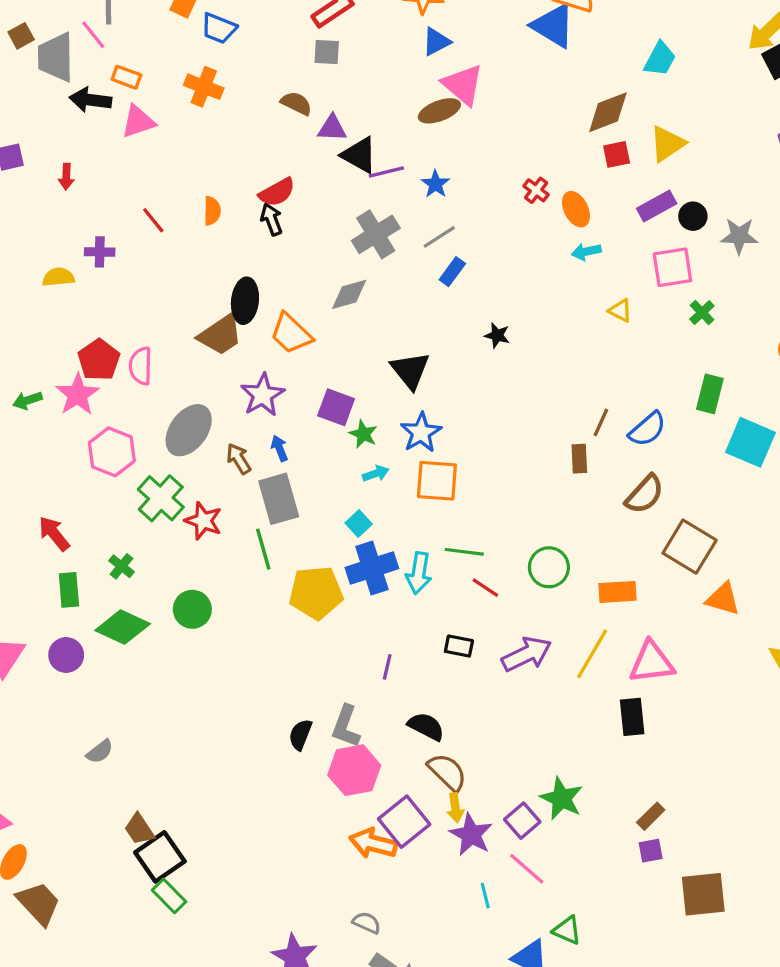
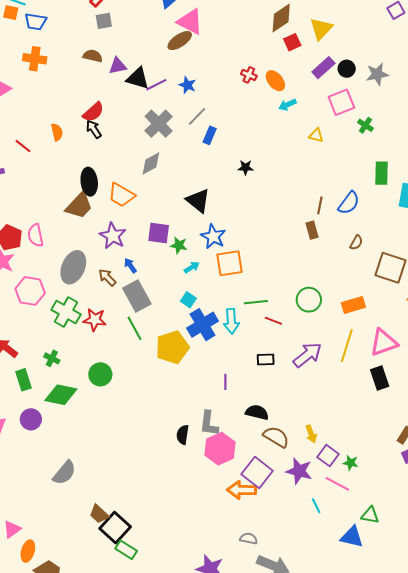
brown semicircle: (645, 494) -> (356, 242), size x0.6
gray semicircle: (100, 752) -> (64, 473), size x1.5
green star: (561, 798) -> (351, 463), moved, size x0.6
yellow arrow: (455, 808) -> (311, 434), moved

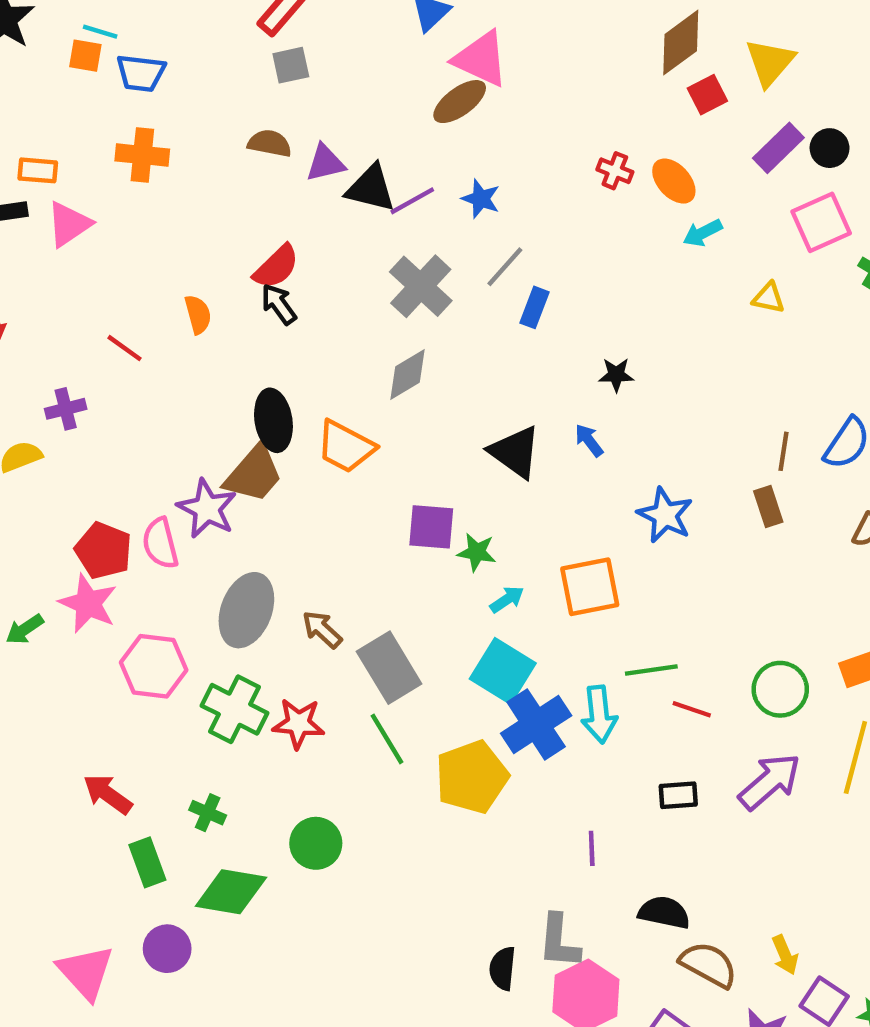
purple star: (113, 236) -> (207, 509), moved
blue star: (213, 236) -> (665, 515), moved
blue arrow: (130, 265) -> (589, 440), moved
cyan square: (188, 300) -> (503, 671), size x1.8
green circle: (309, 300) -> (780, 689), moved

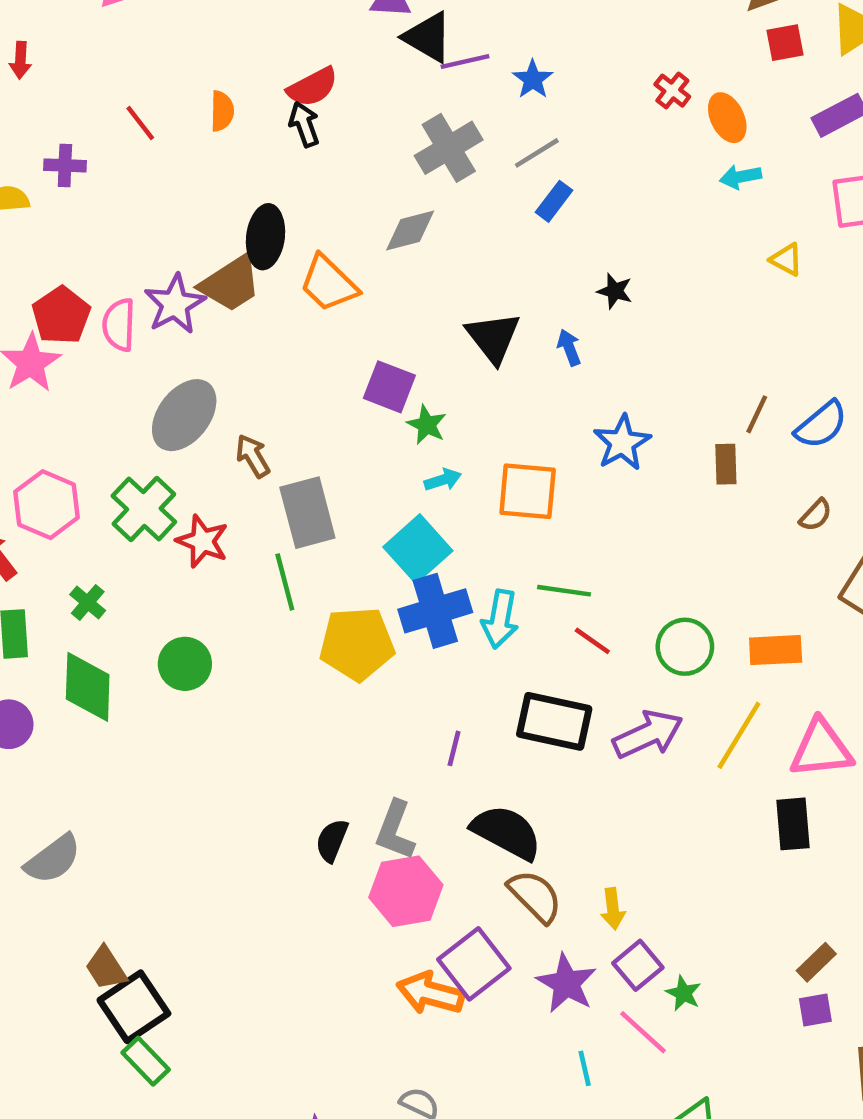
pink hexagon: (154, 666) -> (47, 505), moved
black rectangle: (678, 795) -> (554, 721), size x1.8
green diamond: (231, 892) -> (88, 687), turned 66
black semicircle: (664, 913) -> (507, 832), size x1.4

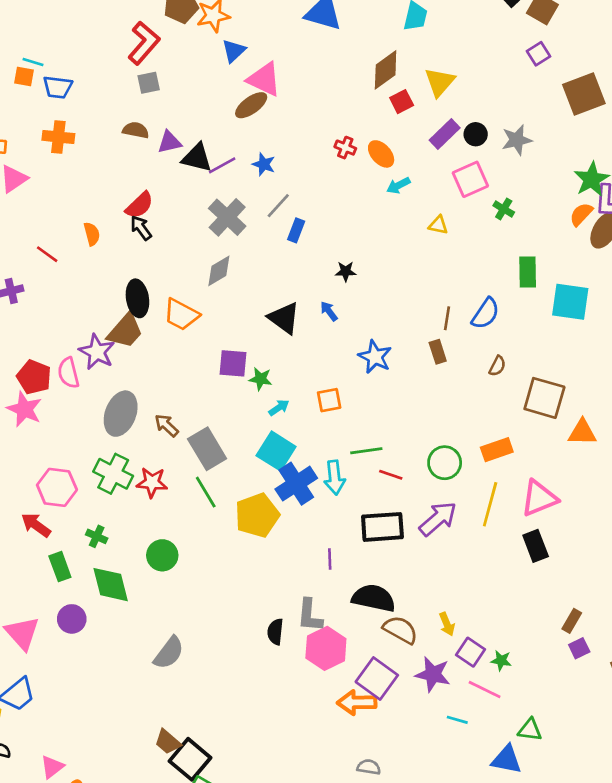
orange square: (528, 491) -> (329, 400), size x0.7
gray semicircle: (53, 859) -> (169, 653), moved
cyan line: (585, 1068) -> (457, 720), turned -45

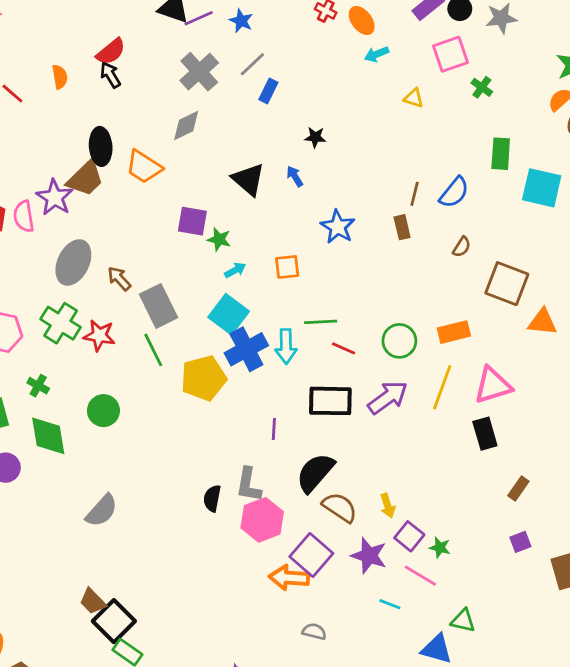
black semicircle: (374, 598) -> (315, 473), turned -66
brown rectangle: (572, 621) -> (518, 489), moved
gray semicircle: (369, 767) -> (314, 632), moved

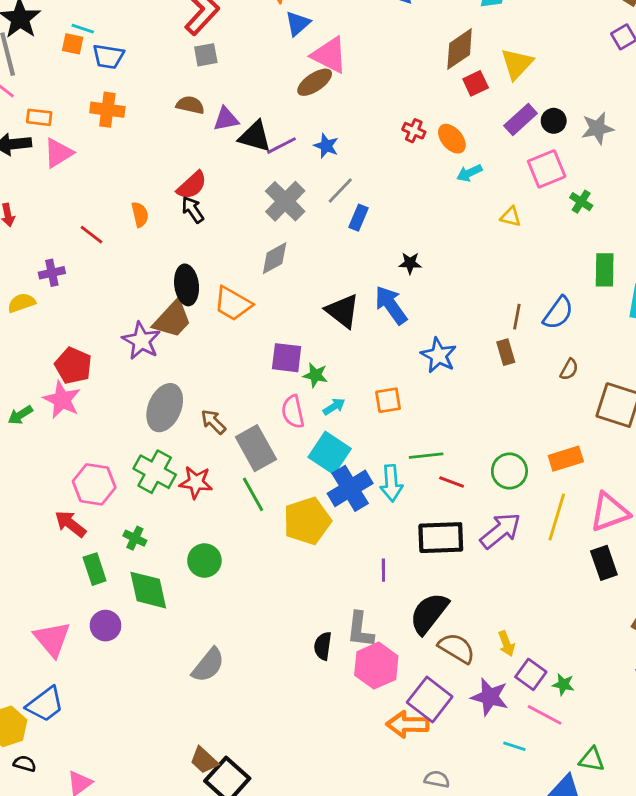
blue arrow: (295, 176) -> (391, 305), size x1.8
pink semicircle: (24, 216) -> (293, 412), moved

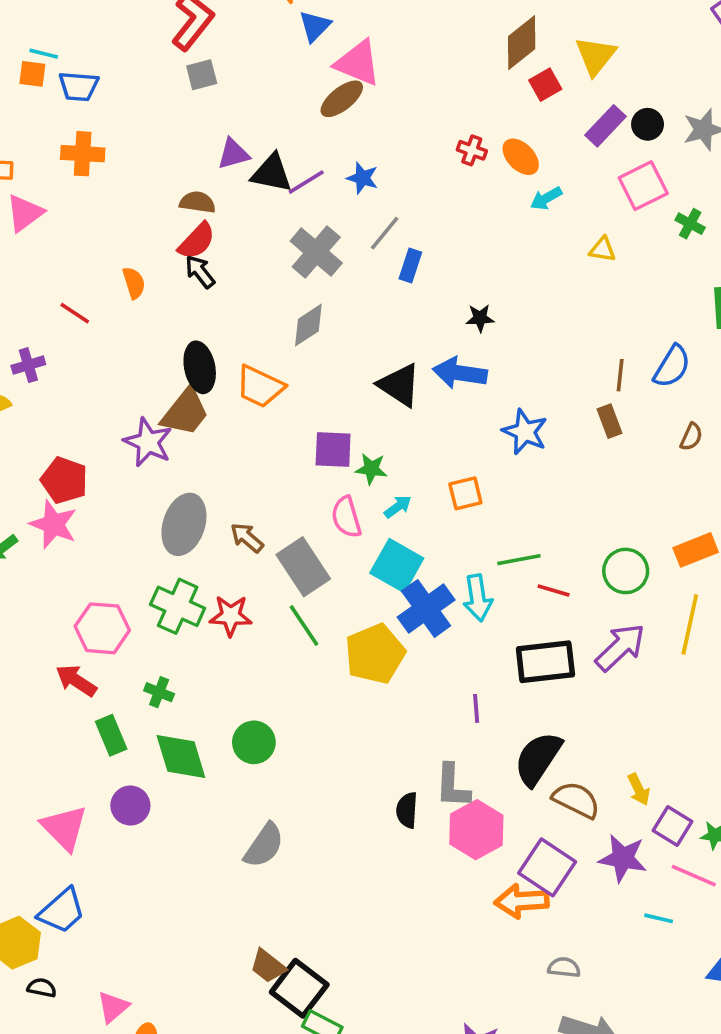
brown semicircle: (190, 105) -> (197, 202), moved
blue arrow: (391, 305) -> (460, 373), turned -42
green circle: (204, 561) -> (254, 742), moved

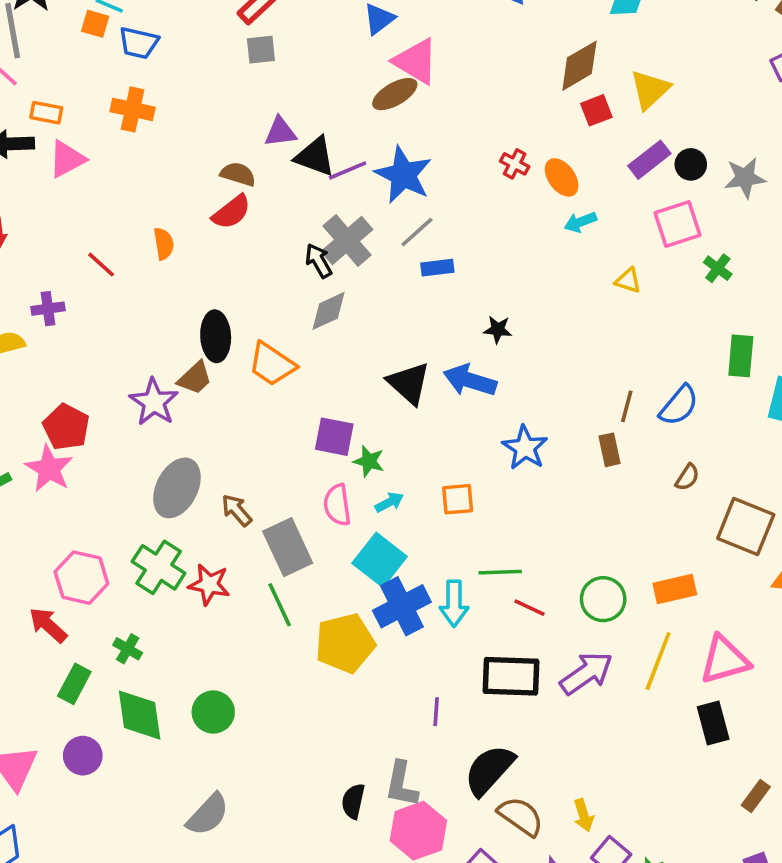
blue star: (363, 178) -> (403, 175), size x1.8
blue rectangle: (410, 265) -> (437, 268), turned 56
black arrow: (200, 272) -> (319, 261), moved
brown trapezoid: (185, 412) -> (195, 378), size x0.7
green rectangle: (111, 735) -> (74, 684), turned 42

